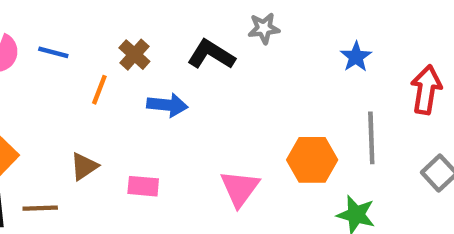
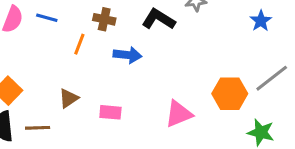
brown cross: (134, 55) -> (104, 19), turned -30
gray line: (371, 138) -> (272, 78), turned 54
pink triangle: (240, 188) -> (179, 114), turned 32

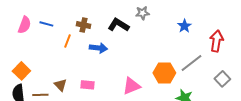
brown triangle: (69, 98) -> (60, 85), moved, turned -40

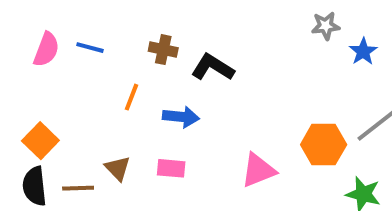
gray star: (142, 13) -> (326, 26), moved
black L-shape: (118, 25) -> (213, 67), moved
orange line: (67, 41) -> (132, 97), moved
blue arrow: (98, 48) -> (181, 117), moved

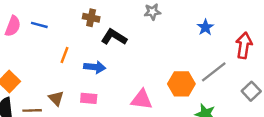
gray star: (326, 26) -> (152, 12), moved
brown cross: (163, 50) -> (91, 18), moved
pink triangle: (258, 170) -> (142, 100), turned 30

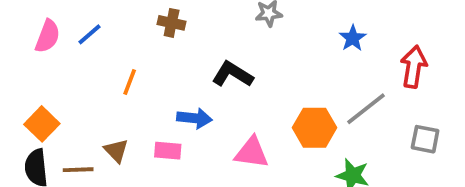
blue line: (39, 25) -> (90, 34), turned -56
black L-shape: (114, 37) -> (233, 74), moved
blue arrow: (95, 67) -> (194, 118), moved
gray square: (251, 91) -> (425, 139), turned -36

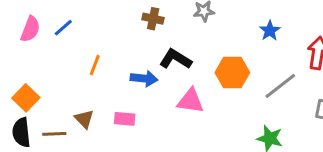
brown cross: (172, 23) -> (153, 19), moved
blue arrow: (194, 118) -> (144, 78), moved
orange hexagon: (314, 128) -> (232, 73), moved
pink triangle: (252, 153) -> (190, 101), moved

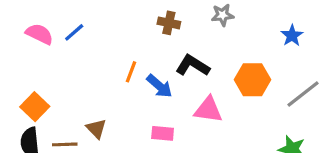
pink semicircle: (30, 29) -> (39, 34), turned -85
orange line: (95, 65) -> (131, 72), moved
blue arrow: (144, 78) -> (159, 86), turned 35
pink rectangle: (125, 119) -> (163, 133), moved

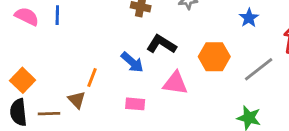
blue line: (74, 32) -> (57, 15), turned -48
orange line: (131, 72) -> (92, 78), moved

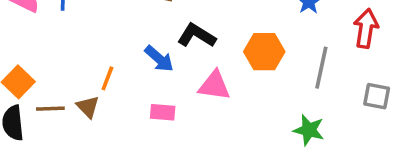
gray line: (259, 69) -> (321, 68), turned -40
brown line: (49, 114) -> (50, 109), moved

